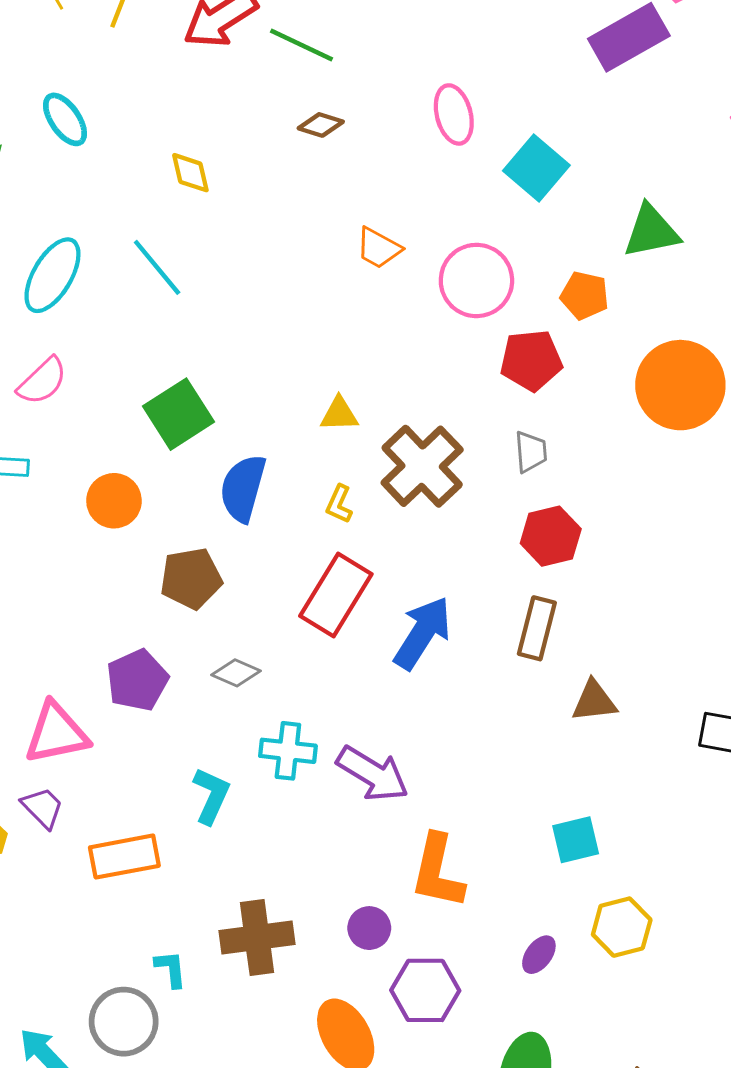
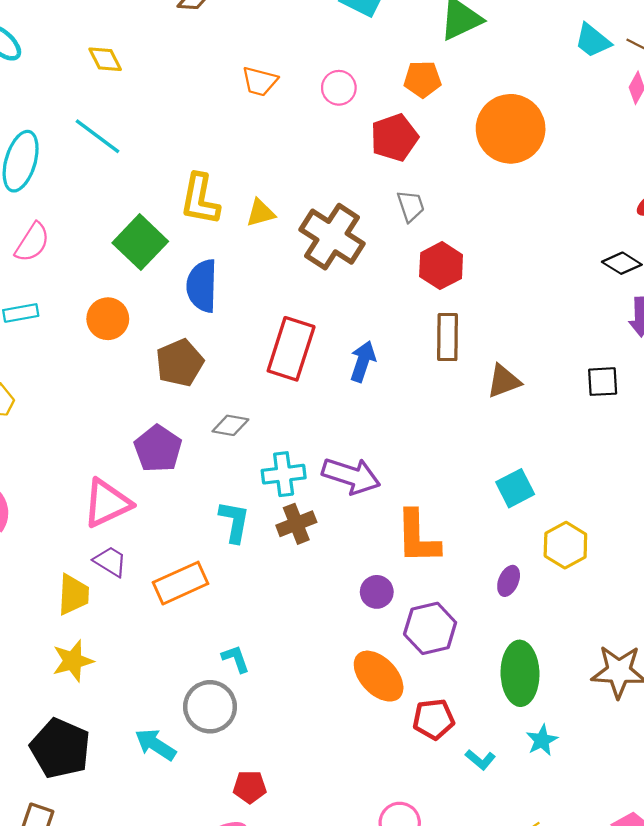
pink circle: (476, 280) -> (339, 88), size x0.6
yellow L-shape: (339, 504) -> (200, 199), moved, size x1.8
blue arrow: (423, 633) -> (363, 361), size x0.7
brown cross: (257, 937) -> (296, 524), moved, size x0.7

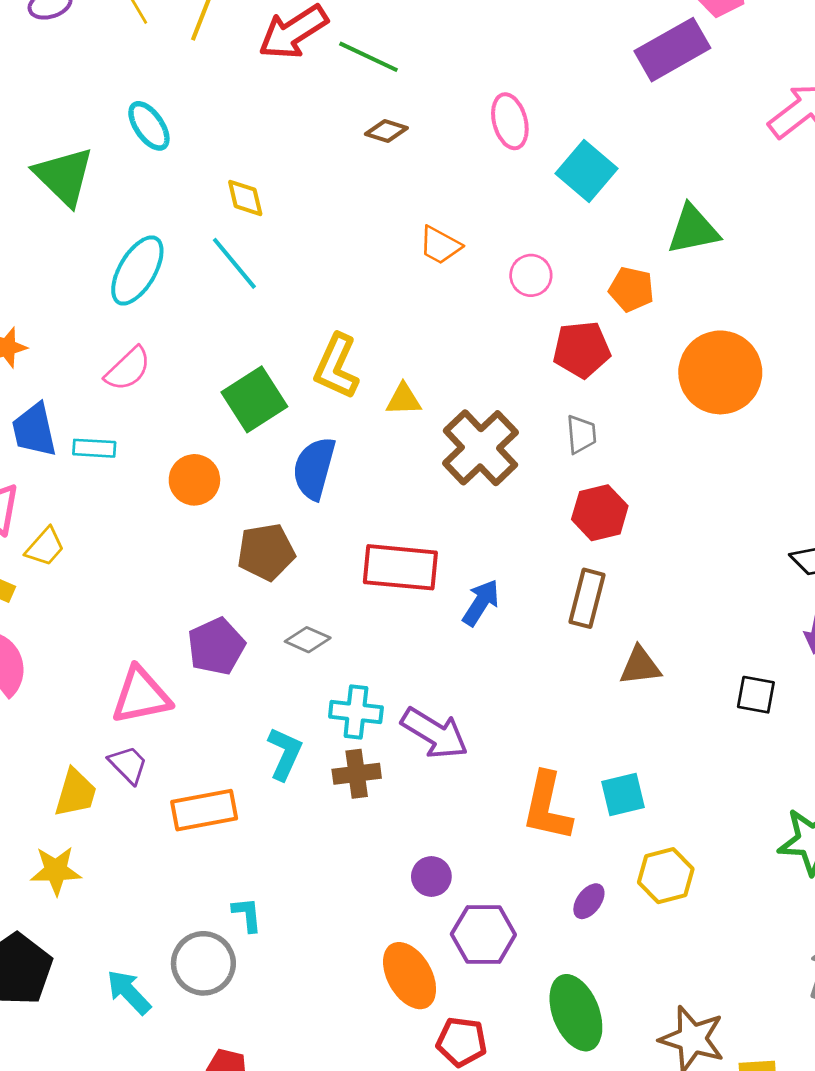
yellow diamond: (105, 59) -> (245, 198), moved
red rectangle: (291, 349) -> (400, 567), turned 64
orange L-shape: (418, 537) -> (547, 807), moved
green ellipse: (520, 673) -> (576, 1013), turned -34

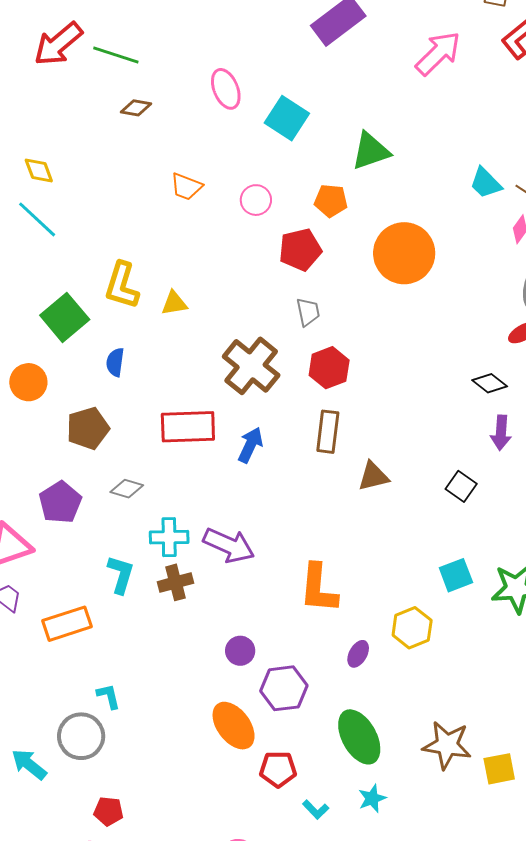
brown cross: (480, 448) -> (251, 366), moved
blue semicircle: (314, 468) -> (115, 362), size x0.6
black square: (756, 695) -> (461, 486), turned 32
cyan square: (623, 795) -> (456, 575), moved

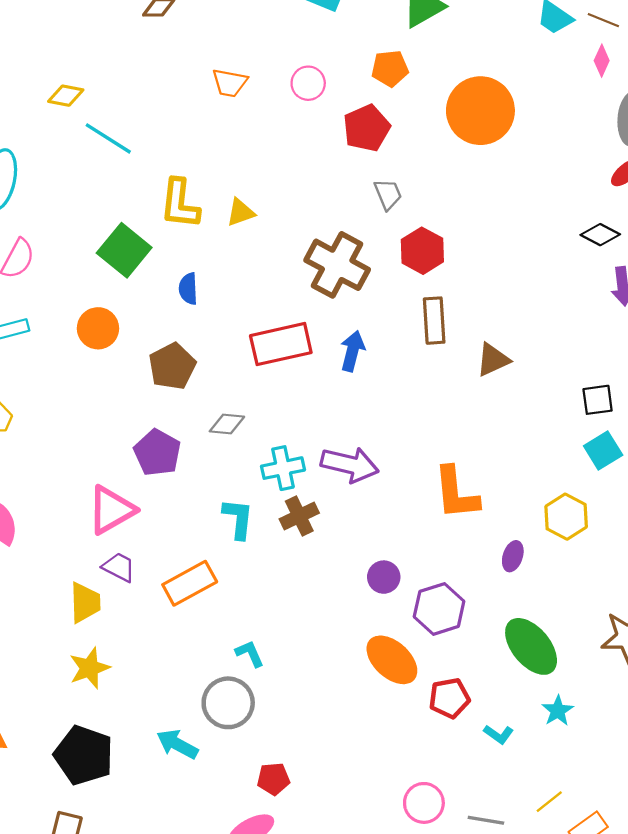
yellow diamond: (39, 170) -> (66, 96), turned -48
cyan line: (37, 219) -> (108, 138), moved
black square: (461, 486) -> (598, 400), moved, turned -32

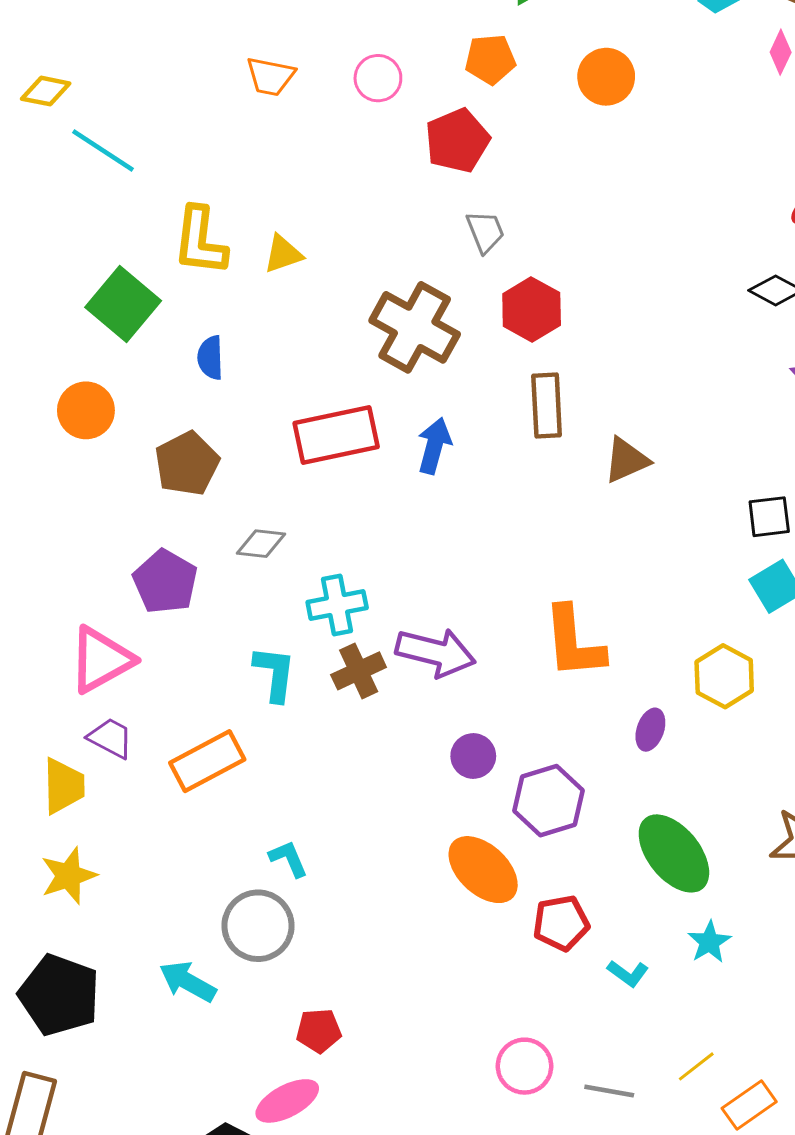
orange circle: (480, 111) -> (606, 77), moved, size x0.6
purple arrow: (350, 465) -> (436, 652), moved

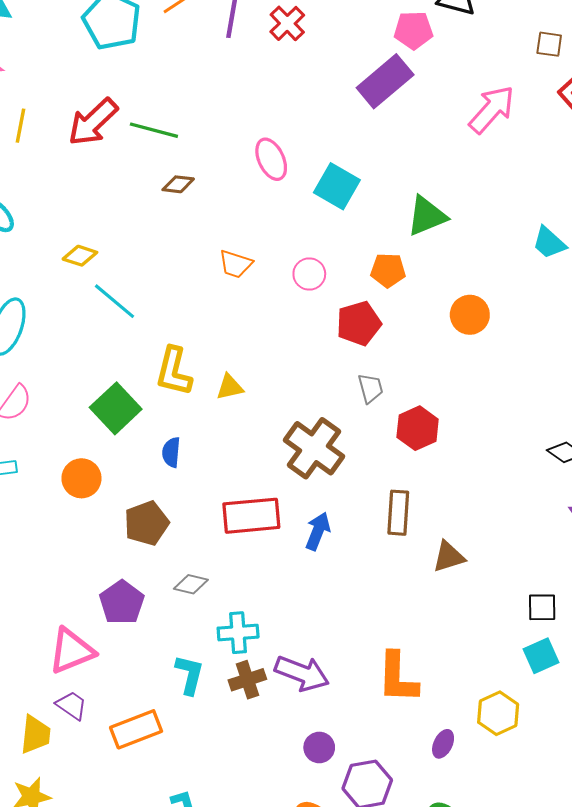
orange circle: (606, 77) -> (470, 315), moved
red hexagon: (532, 309) -> (418, 428), moved

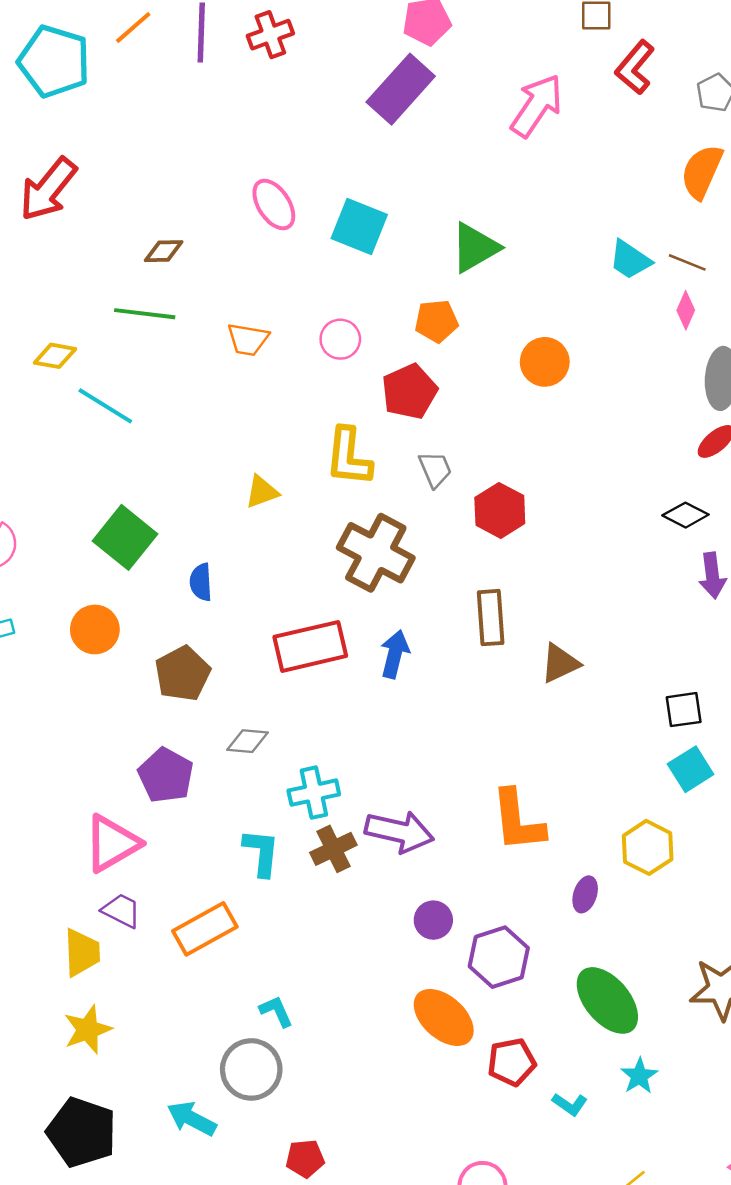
red cross: (287, 23) -> (270, 35), turned 32
green line: (154, 130) -> (145, 314), moved
yellow L-shape: (174, 371) -> (349, 457), moved

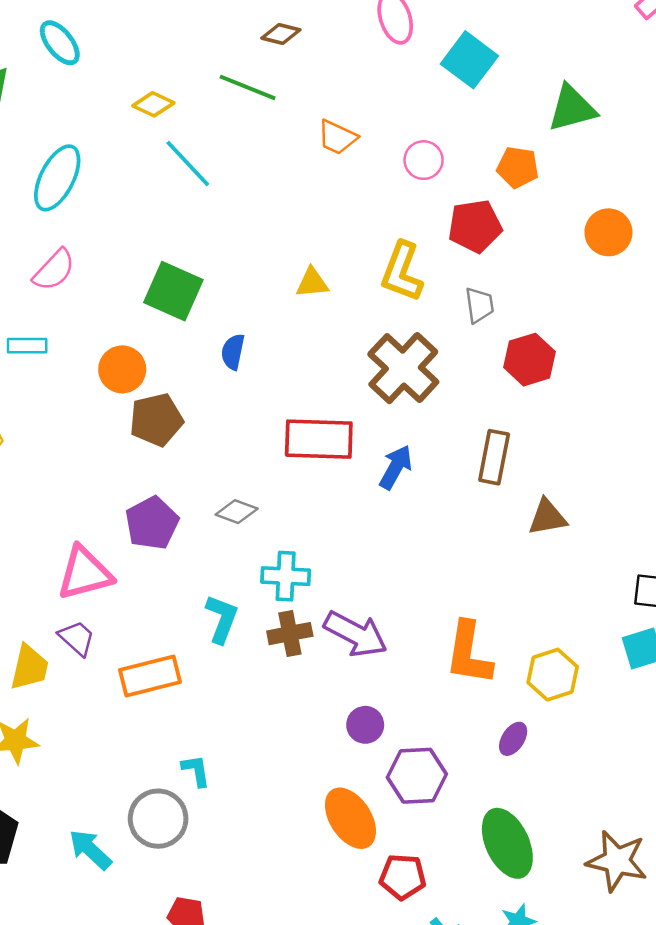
green square: (125, 537) -> (173, 291), turned -30
brown pentagon: (182, 674) -> (156, 420), moved
yellow hexagon: (648, 847) -> (553, 675), moved

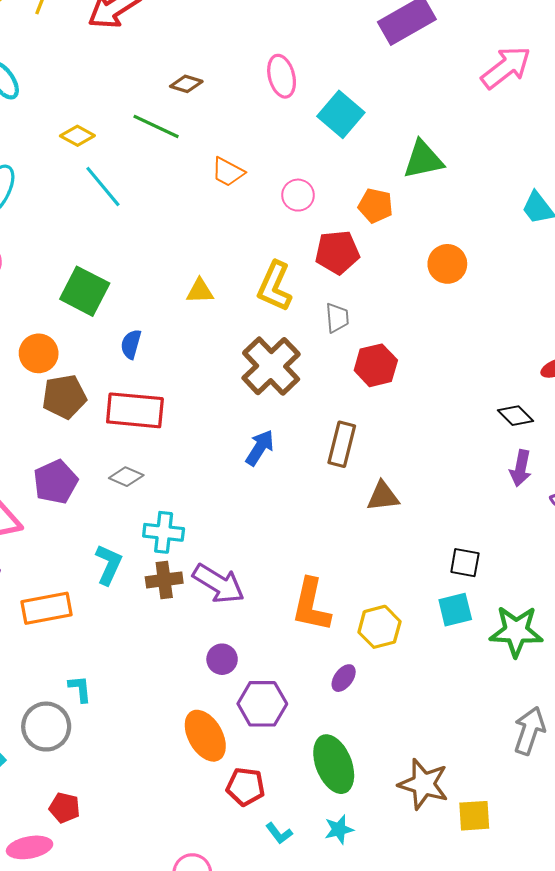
red rectangle: (319, 439) -> (135, 410), moved

